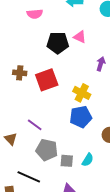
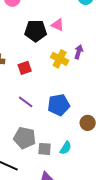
red square: (47, 80) -> (25, 68), size x0.6
yellow cross: (82, 93) -> (60, 59), moved
purple line: (35, 125) -> (26, 102), moved

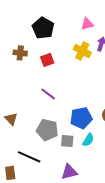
pink triangle: (58, 25) -> (87, 24), moved, turned -40
black pentagon: (36, 31) -> (43, 28), moved, turned 30
blue pentagon: (59, 105) -> (81, 118), moved

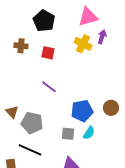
pink triangle: (87, 24) -> (88, 17), size x1.5
red square: (47, 60) -> (48, 53), turned 32
gray pentagon: (47, 130) -> (32, 123), moved

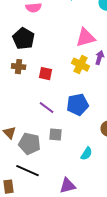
black pentagon: (44, 21) -> (24, 39), moved
blue pentagon: (82, 111) -> (78, 105), moved
gray square: (68, 134) -> (56, 135), moved

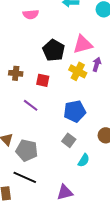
black pentagon: (24, 39) -> (54, 50), moved
purple line: (47, 108) -> (31, 105), moved
gray square: (56, 135) -> (69, 140), moved, turned 32

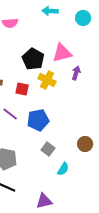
yellow cross: (78, 71) -> (47, 80), moved
blue pentagon: (75, 111) -> (38, 120), moved

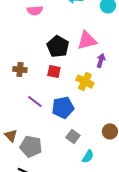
yellow cross: (47, 80) -> (85, 81), moved
red square: (22, 89) -> (54, 71), moved

